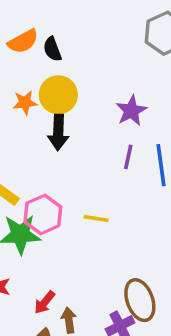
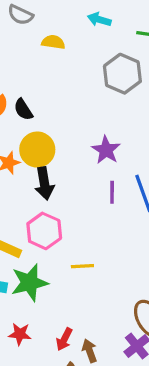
pink hexagon: (43, 214) -> (44, 231), moved
yellow line: (96, 218) -> (82, 266), moved

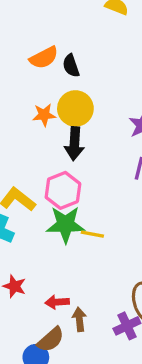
green star: (30, 283) -> (65, 224), moved
red arrow: (64, 339) -> (57, 302), turned 45

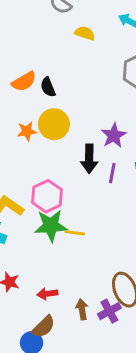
black arrow: (74, 144) -> (89, 159), moved
brown arrow: (79, 319) -> (82, 309), moved

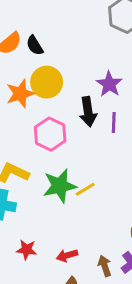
orange star: (27, 131) -> (20, 94), size x1.4
pink hexagon: (47, 196) -> (50, 134), moved
yellow line: (75, 233) -> (85, 189), turned -30

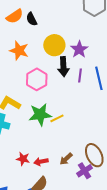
yellow circle: (47, 82) -> (54, 45), moved
orange star: (20, 94) -> (19, 51), turned 30
red star: (27, 250) -> (23, 159), moved
brown arrow: (105, 266) -> (66, 159), moved, turned -120

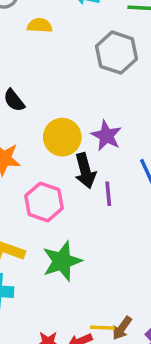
purple line: (80, 75) -> (108, 194), moved
yellow line: (57, 118) -> (102, 328), moved, turned 40

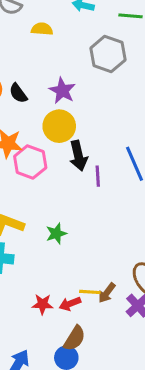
purple star: (106, 136) -> (62, 91), moved
pink hexagon: (44, 202) -> (30, 162), moved
green star: (62, 261) -> (56, 234), size x0.6

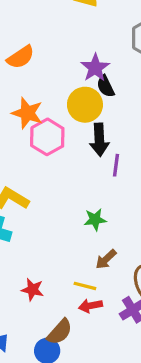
black semicircle: (18, 93) -> (106, 86), moved
green star: (56, 234) -> (95, 220), moved
brown arrow: (107, 293) -> (106, 259), moved
red arrow: (70, 304) -> (90, 306), moved

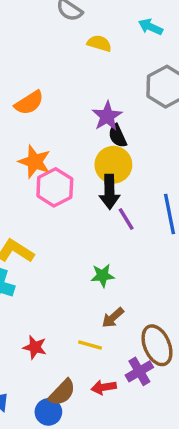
yellow circle: (85, 105) -> (113, 165), moved
purple line: (116, 165) -> (126, 219), turned -40
red arrow: (90, 306) -> (104, 387), moved

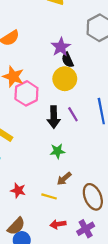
black arrow: (109, 192) -> (54, 117), moved
red star: (35, 347) -> (18, 190), moved
purple cross: (139, 371) -> (86, 229), moved
brown semicircle: (62, 392) -> (16, 226), moved

